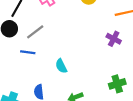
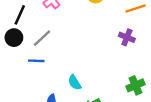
cyan semicircle: (61, 66) -> (75, 82), moved

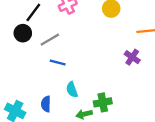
blue line: (36, 61) -> (58, 63), moved
green cross: (135, 85) -> (103, 102), moved

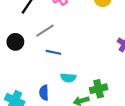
black circle: (23, 33) -> (15, 42), moved
cyan semicircle: (72, 90) -> (68, 78), turned -64

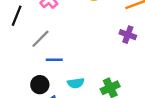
black circle: (15, 42) -> (40, 85), moved

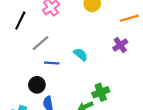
purple cross: (128, 35) -> (120, 45), turned 32
cyan semicircle: (76, 83) -> (81, 54), moved, turned -136

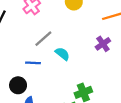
gray line: (40, 43) -> (43, 39), moved

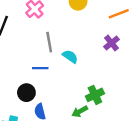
gray line: (43, 39) -> (49, 42), turned -54

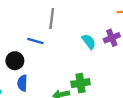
cyan semicircle: (70, 56) -> (89, 42), moved

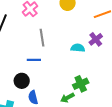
cyan semicircle: (89, 42) -> (78, 48), turned -32

